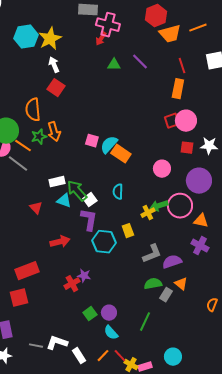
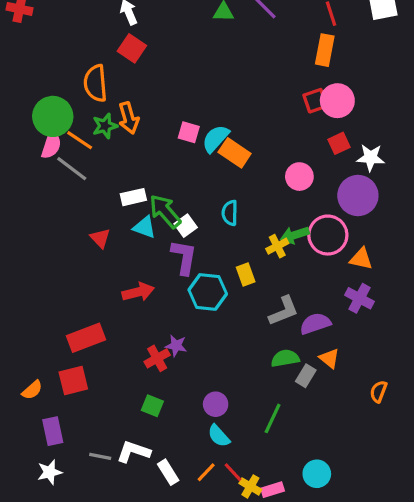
white star: (209, 146) -> (371, 158), moved
red square: (187, 148) -> (339, 143), turned -32
green square: (90, 314) -> (152, 406), moved, turned -32

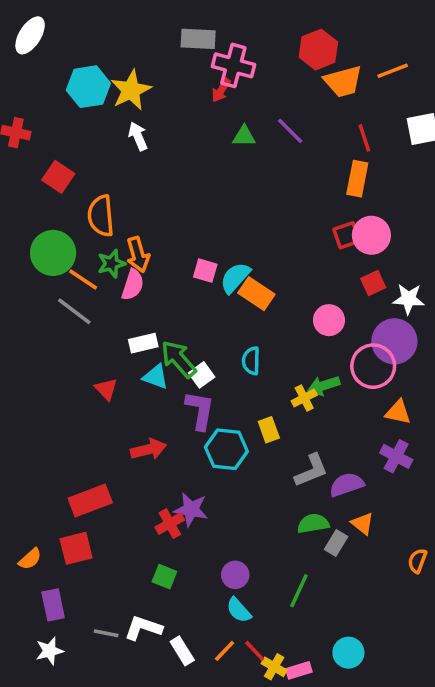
red square: (132, 48) -> (58, 177), moved
pink semicircle: (51, 145) -> (133, 285), moved
pink circle: (328, 235) -> (373, 366), moved
purple star: (176, 346) -> (191, 509), size x1.4

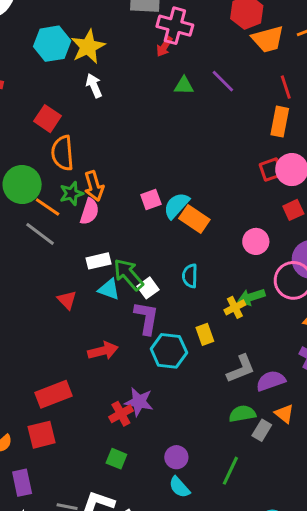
red square: (58, 177) -> (48, 119), moved
pink square: (205, 271) -> (151, 199), turned -36

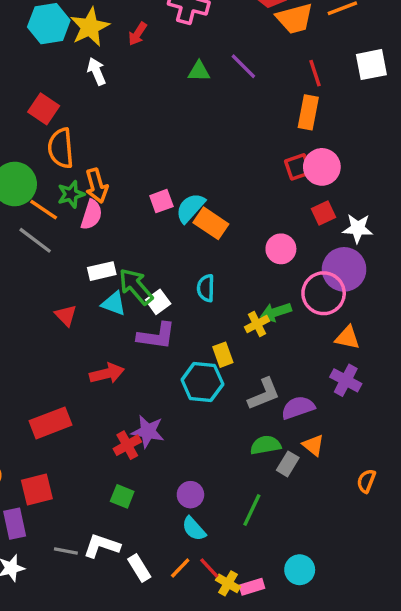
red arrow: (164, 47) -> (138, 34), moved
purple L-shape: (146, 318) -> (156, 336), turned 88
cyan hexagon: (169, 351) -> (202, 382), moved
red square: (42, 435) -> (37, 490), moved

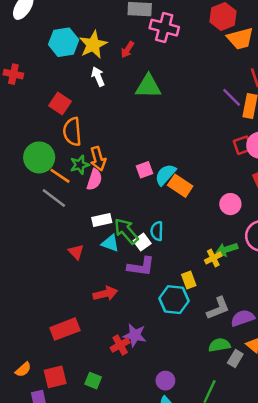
purple line: (243, 66) -> (232, 97), moved
green triangle: (199, 71) -> (148, 86), moved, size x1.6
cyan semicircle: (206, 288) -> (157, 231), moved
green square: (122, 496) -> (93, 381), moved

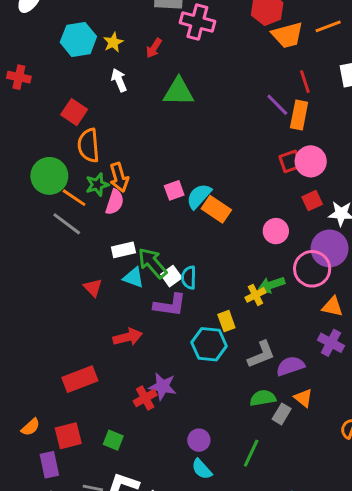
yellow star: (93, 45) -> (113, 42), size x0.6
cyan semicircle: (157, 231) -> (189, 278), moved

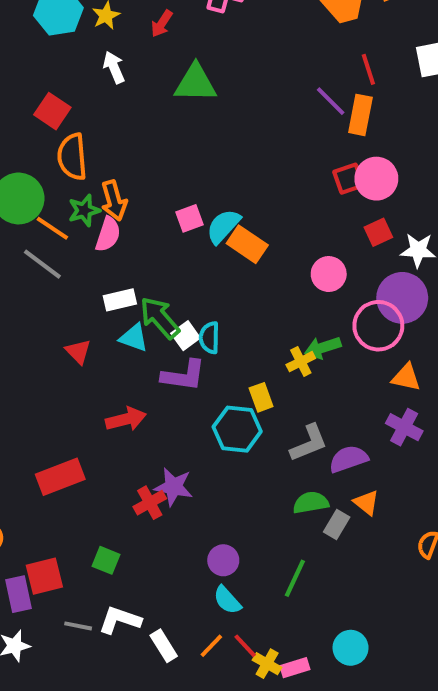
red square: (68, 436) -> (44, 576), moved

